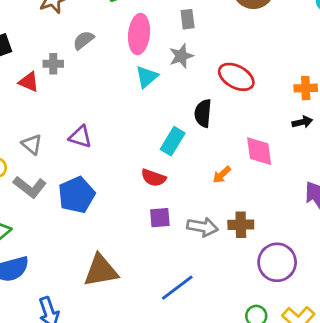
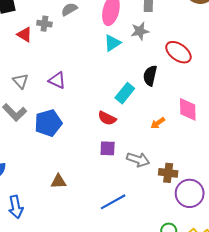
brown cross: (241, 225) -> (168, 173), moved
brown triangle: (101, 271) -> (58, 181), size x0.6

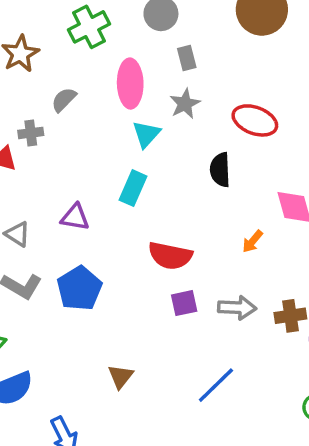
cyan rectangle: (125, 93) -> (133, 188), moved
red semicircle: (107, 118) -> (170, 256), size x1.4
brown triangle: (58, 181) -> (121, 377), turned -35

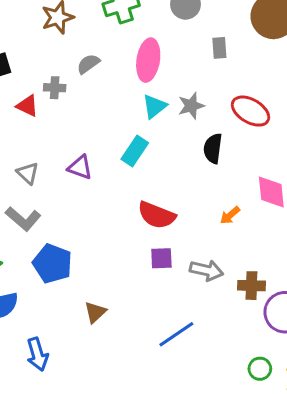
gray rectangle: (187, 58) -> (219, 48), moved
gray star: (185, 104) -> (191, 106), moved
blue pentagon: (79, 288) -> (52, 264), moved, turned -30

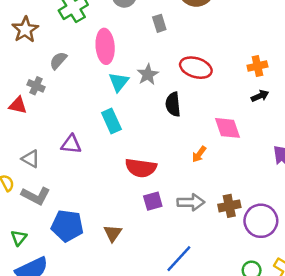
gray cross: (55, 88) -> (36, 86), turned 35
cyan rectangle: (135, 151) -> (111, 121), turned -45
brown triangle: (95, 312) -> (113, 233), moved

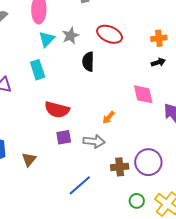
pink diamond: (227, 128) -> (143, 94), moved
orange arrow: (199, 154) -> (109, 117), moved
brown cross: (229, 206) -> (120, 167), moved

